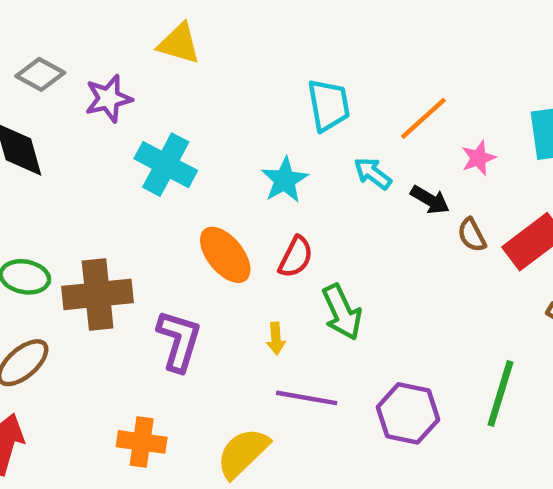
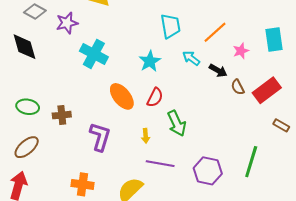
brown cross: (98, 294) -> (62, 115), size x0.6

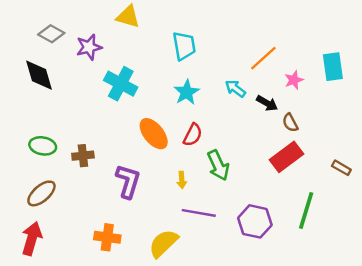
cyan trapezoid: (170, 26) -> (184, 46), moved
red rectangle: (267, 90) -> (287, 157), moved

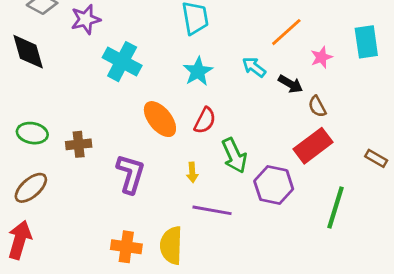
purple hexagon: (255, 221) -> (274, 185), moved
orange cross: (107, 237) -> (126, 247), moved
yellow semicircle: (163, 243) -> (171, 245), turned -44

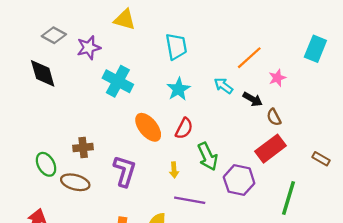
cyan rectangle: (366, 42) -> (315, 49), moved, turned 30
green ellipse: (32, 133) -> (46, 164), moved, turned 50
brown ellipse: (31, 188) -> (75, 182), moved, turned 56

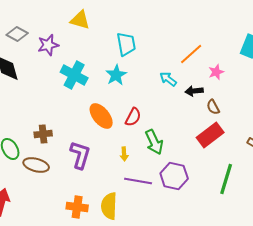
cyan star: (178, 89) -> (116, 75), moved
black arrow: (253, 99) -> (194, 91), turned 144
purple hexagon: (239, 180) -> (174, 176), moved

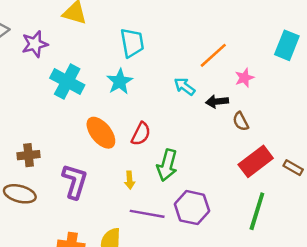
red rectangle: (210, 135) -> (256, 161), moved
green arrow: (154, 142) -> (167, 165), turned 40

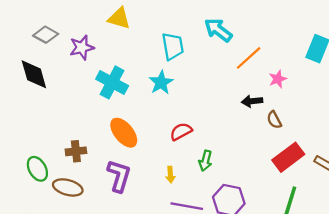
cyan arrow: (185, 86) -> (218, 30), moved, size x1.4
orange ellipse: (101, 133) -> (124, 133), moved
red semicircle: (141, 134) -> (181, 131), turned -145
green arrow: (167, 165) -> (205, 161), size x0.7

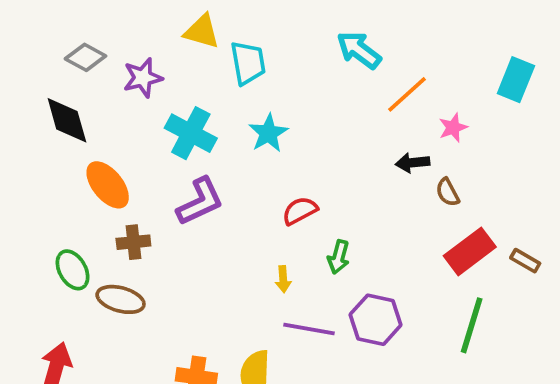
cyan trapezoid: (173, 46) -> (248, 63), moved
orange ellipse: (124, 133) -> (108, 185), moved
purple L-shape: (119, 176) -> (200, 202), moved, turned 48

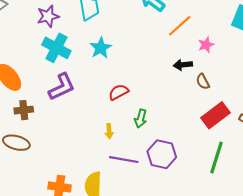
purple star: (143, 78) -> (48, 16), moved

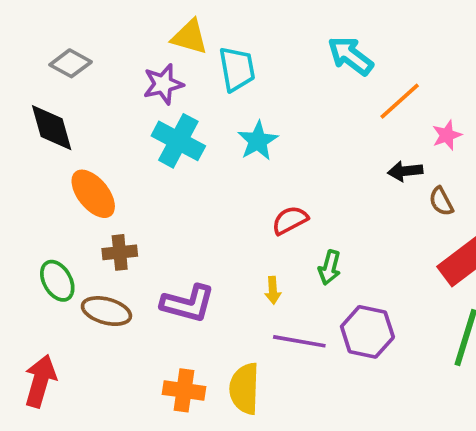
purple L-shape: (62, 87) -> (188, 303), moved, turned 40

